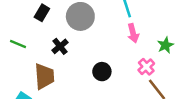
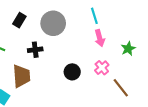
black cross: (60, 46) -> (35, 50), turned 32
pink cross: (146, 67) -> (102, 68), moved

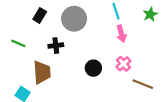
green star: (128, 49) -> (150, 14), moved
brown line: (121, 88) -> (143, 84), turned -30

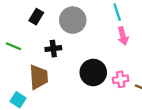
pink cross: (123, 64) -> (121, 79), moved, turned 32
black circle: (93, 68) -> (93, 72), size x1.5

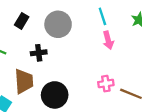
black circle: (93, 72) -> (55, 95), moved

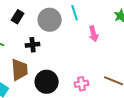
cyan line: (102, 16) -> (75, 13), moved
pink cross: (106, 84) -> (82, 84), moved

